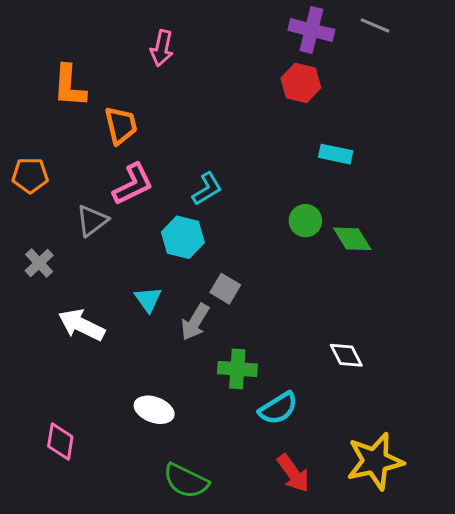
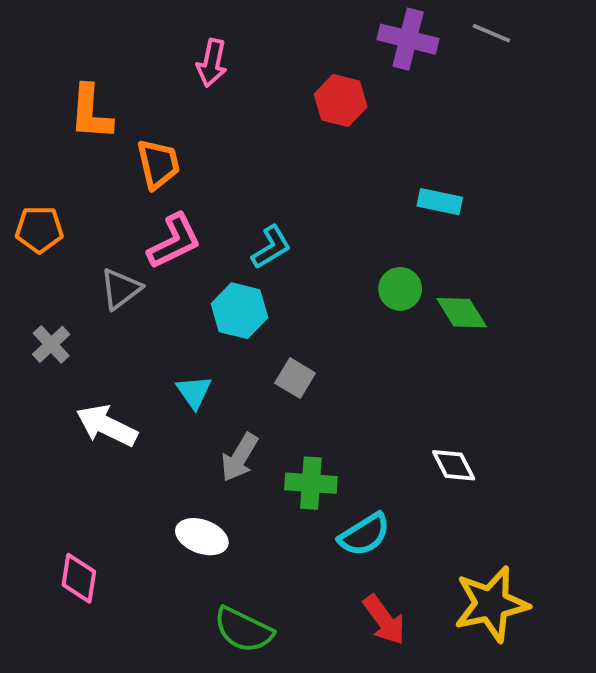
red hexagon: (301, 83) -> (341, 101), moved
gray arrow: (195, 322) -> (240, 457), moved

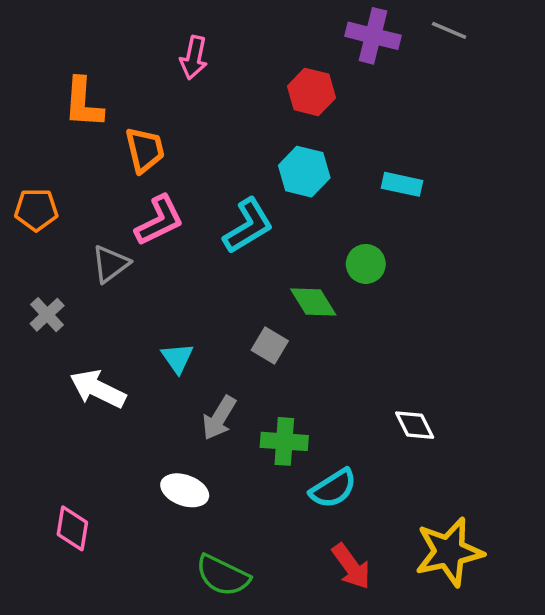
cyan L-shape: (271, 247) -> (248, 226), size x1.4
cyan hexagon: (240, 311) -> (304, 172), moved
green diamond: (462, 313) -> (313, 302), moved

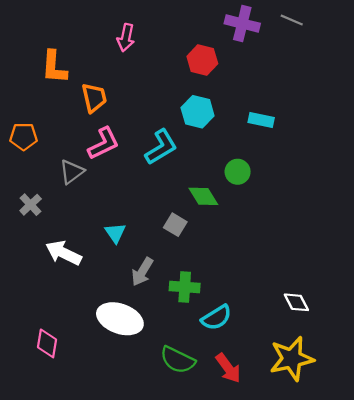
white diamond: (415, 425) -> (296, 302), moved
white ellipse: (185, 490) -> (120, 319), size x1.5
green semicircle: (223, 575) -> (178, 360), moved

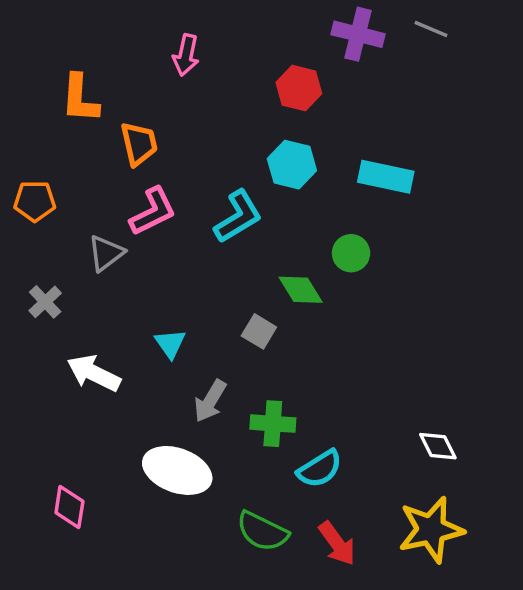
cyan rectangle: (261, 120) -> (386, 177), size x1.4

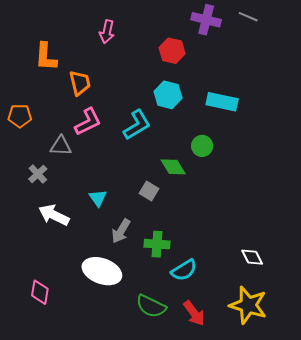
gray triangle: (106, 253) -> (61, 146), turned 40
gray cross: (45, 302) -> (38, 174), moved
yellow star: (431, 530) -> (248, 305), turned 30

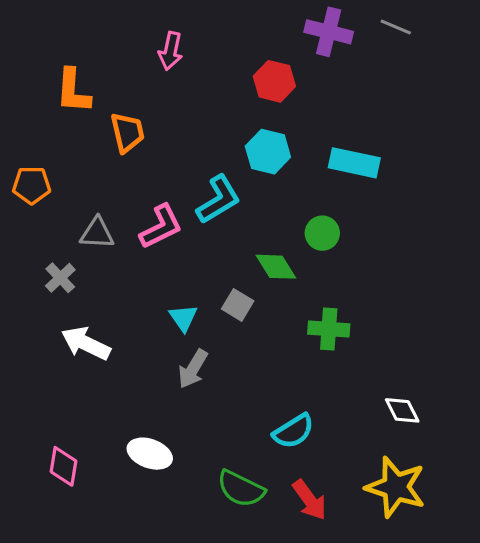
pink L-shape: (88, 122) -> (161, 227), moved
cyan triangle: (98, 198) -> (183, 318), moved
green cross: (157, 244) -> (329, 329), moved
white ellipse: (102, 271) -> (150, 454), moved, size x0.7

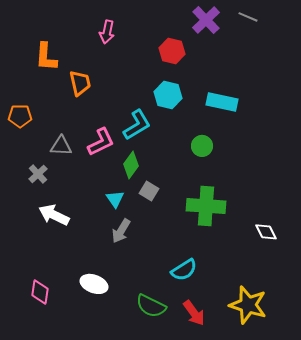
purple cross: (329, 32) -> (206, 20), turned 32
green diamond: (276, 267) -> (131, 165), moved, turned 68
green cross: (329, 329) -> (206, 206), size x1.5
white diamond: (402, 410) -> (266, 232), moved

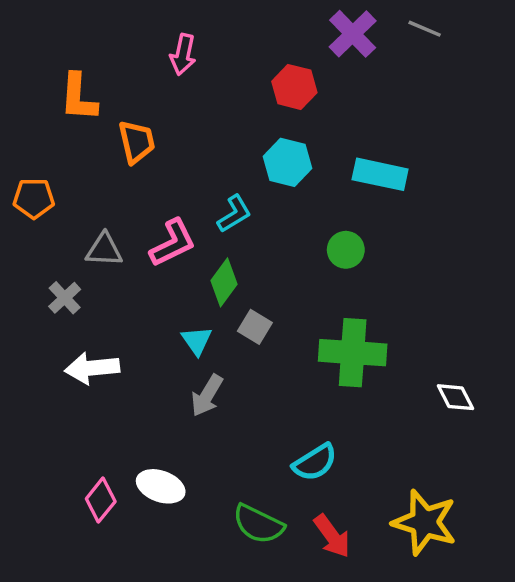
cyan L-shape: (137, 125) -> (234, 214), size x0.7
white arrow: (54, 215) -> (92, 368), turned -32
pink diamond: (40, 292) -> (101, 500), moved, turned 30

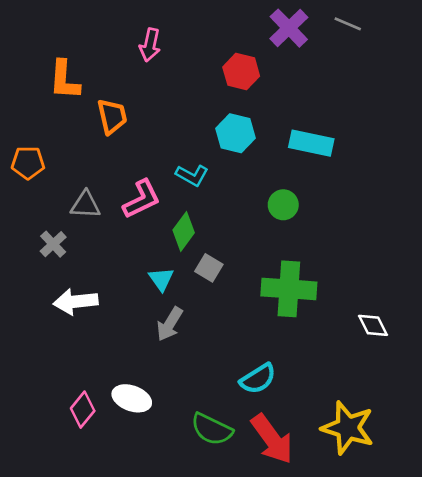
cyan L-shape: (234, 214) -> (192, 175), turned 60
red arrow: (332, 536) -> (272, 439), size x1.4

